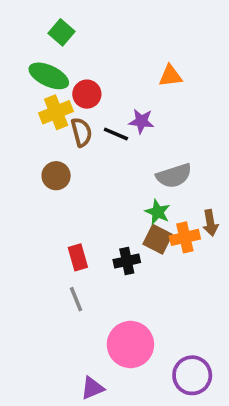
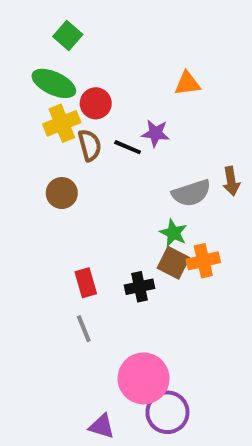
brown arrow: (210, 223) -> (231, 181), moved
purple circle: (192, 375) -> (167, 412), moved
purple triangle: (92, 388) -> (102, 426), turned 40

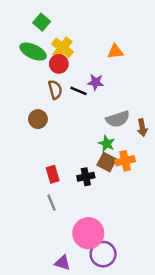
yellow cross: (62, 123) -> (63, 48), moved, turned -30
brown arrow: (231, 181) -> (142, 128), moved

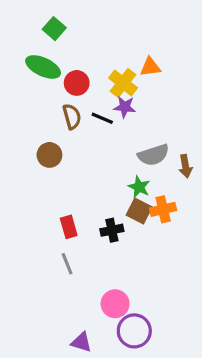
yellow cross: (63, 48) -> (123, 83), moved
pink circle: (88, 233) -> (115, 304), size x0.7

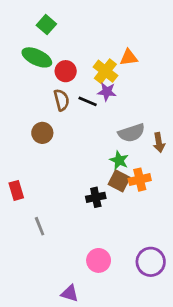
red rectangle: (69, 227) -> (16, 190), moved
gray line: (67, 264) -> (40, 226), moved
purple circle: (134, 331) -> (151, 262), moved

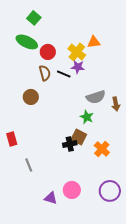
orange cross: (140, 180) -> (102, 149), moved, turned -35
brown square: (119, 181) -> (79, 137), moved
purple triangle: (70, 293) -> (51, 198), moved

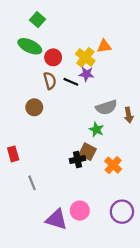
purple triangle: (51, 198) -> (56, 219), size x1.5

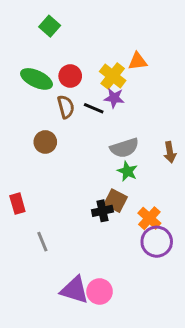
green ellipse: (30, 46) -> (36, 79), moved
gray semicircle: (106, 107) -> (124, 148), moved
pink circle: (80, 211) -> (100, 291), moved
purple circle: (122, 212) -> (157, 242), moved

